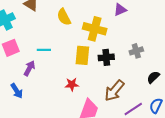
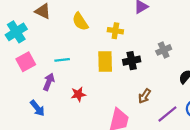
yellow cross: (95, 29) -> (115, 31), size x0.6
red star: (72, 84) -> (78, 94), moved
brown arrow: (114, 91) -> (144, 96), size x0.6

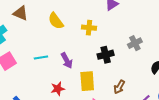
yellow rectangle: (105, 61) -> (87, 81), moved
purple arrow: (49, 82) -> (67, 61), moved, turned 133

